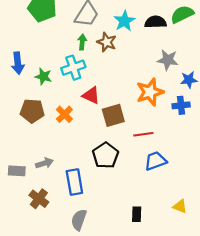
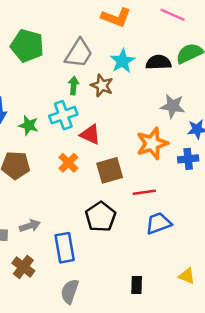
red triangle: (91, 95) -> (90, 134), moved
orange cross: (64, 114) -> (68, 163), moved

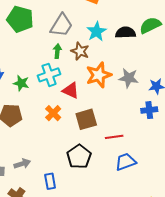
gray star: (173, 106) -> (129, 78), moved
orange star: (152, 143) -> (99, 75), moved
blue rectangle: (65, 248) -> (50, 181), size x0.7

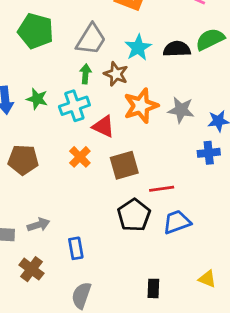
green star: (21, 83) -> (37, 99), moved
black pentagon: (79, 157) -> (134, 215), moved

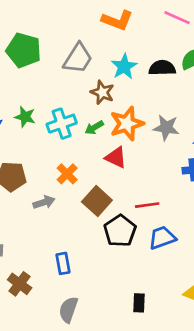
green arrow: (85, 74) -> (94, 128), moved, turned -126
red triangle: (103, 127) -> (116, 158), moved
brown square: (124, 165) -> (97, 201), moved, turned -32
gray arrow: (38, 225) -> (44, 202), moved

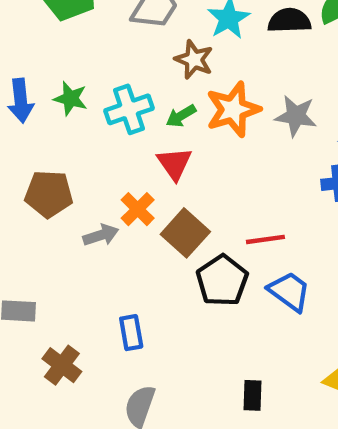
red triangle: (116, 158) -> (174, 164), moved, turned 30
orange cross: (67, 174) -> (138, 209), moved
blue trapezoid: (162, 238) -> (289, 291), turned 56

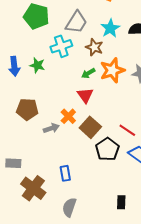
cyan cross: (129, 109) -> (61, 46), moved
red line: (265, 239) -> (127, 130), turned 42
brown cross: (62, 365) -> (33, 188), size x1.4

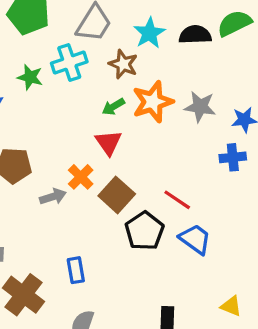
green star: (37, 65) -> (30, 77), moved

